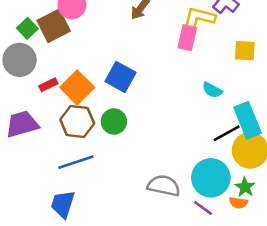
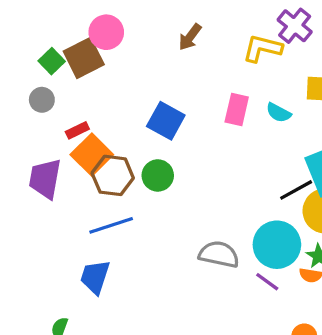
pink rectangle: (187, 38) -> (237, 109), moved
gray circle: (20, 60) -> (42, 100), size x0.6
orange square: (77, 87) -> (92, 155), moved
cyan semicircle: (212, 90) -> (278, 113), moved
purple trapezoid: (22, 124) -> (45, 179), turned -64

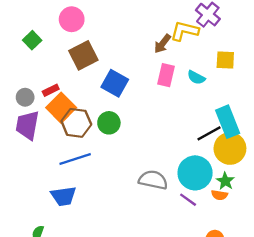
brown arrow: (190, 37) -> (162, 44), moved
brown square: (84, 58) -> (83, 55), moved
gray circle: (42, 100) -> (25, 97), moved
blue trapezoid: (95, 277) -> (63, 196), turned -116

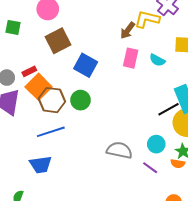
green square: (32, 40) -> (13, 27), turned -35
cyan circle: (195, 173) -> (156, 144), size x0.6

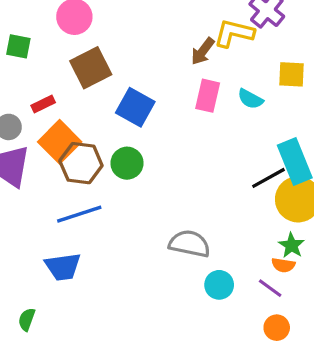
red rectangle: (29, 71) -> (43, 104), moved
cyan circle: (156, 144) -> (219, 285), moved
purple line: (150, 168) -> (270, 288), moved

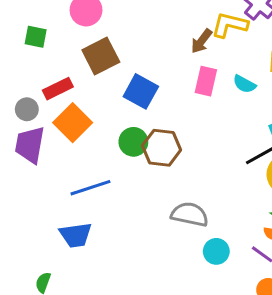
red rectangle: (43, 104) -> (58, 89), size x1.4
brown hexagon: (81, 163) -> (162, 148), moved

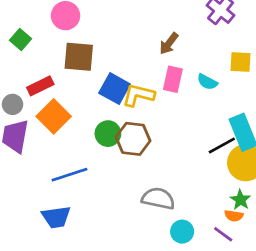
yellow L-shape: (230, 25) -> (138, 95), moved
green square: (36, 37) -> (20, 39), turned 30
brown square: (101, 56) -> (79, 57), turned 32

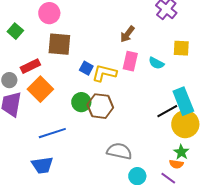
blue square: (115, 89) -> (86, 68), size x0.6

